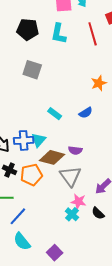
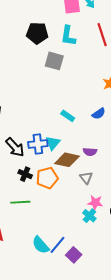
gray square: (32, 70) -> (54, 61), moved
gray triangle: (70, 176) -> (86, 178), size x0.6
blue line: (18, 216) -> (58, 245), moved

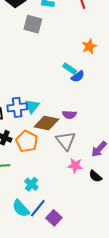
cyan rectangle: (68, 116) -> (70, 69), moved
orange pentagon: (47, 178) -> (27, 141), turned -30
gray triangle: (86, 178) -> (66, 141), size x1.5
cyan cross: (89, 216) -> (31, 184), moved

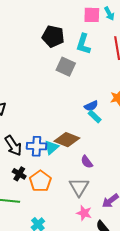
blue semicircle: (78, 76) -> (91, 106), moved
purple semicircle: (69, 115) -> (87, 162), turned 40
brown diamond: (46, 123) -> (67, 140), moved

